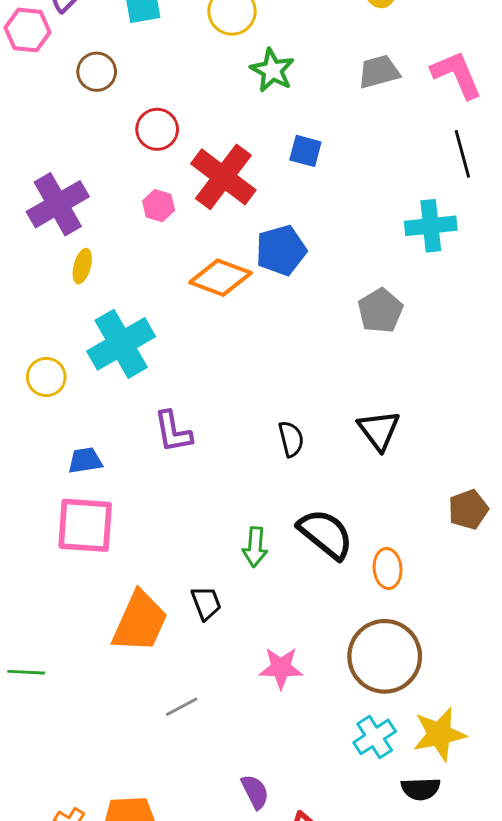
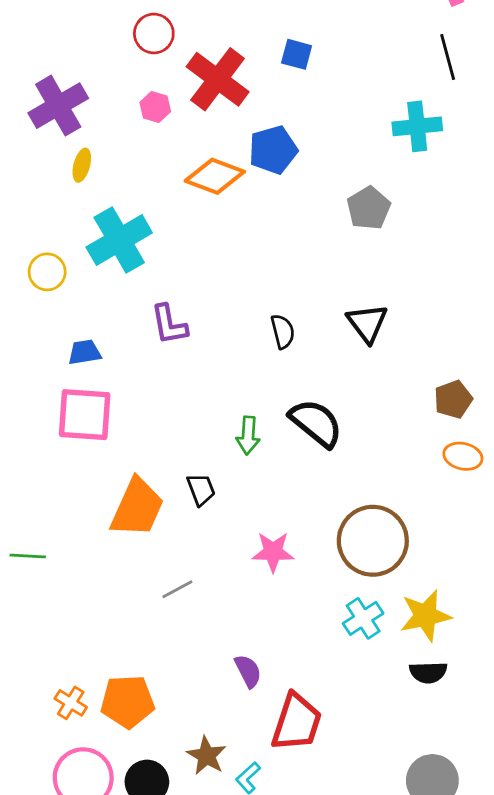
orange ellipse: (388, 569) -> (463, 456), moved, turned -72
black semicircle: (421, 789) -> (428, 672), moved

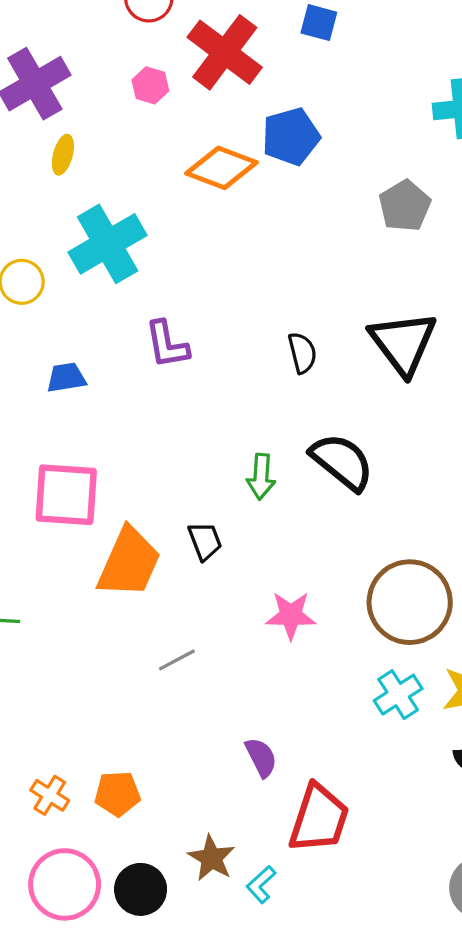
black triangle: (367, 323) -> (403, 343), size x1.4
pink square: (85, 415) -> (66, 495), moved
orange pentagon: (128, 702) -> (117, 794), size x0.7

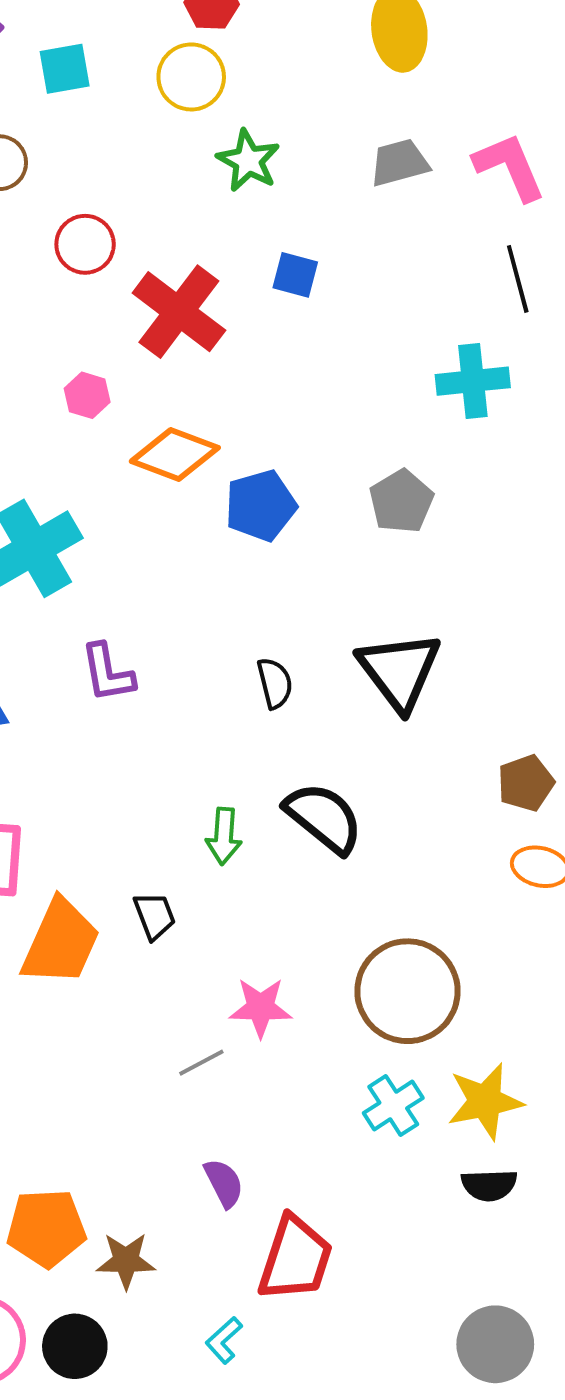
pink hexagon: (150, 85) -> (87, 395), moved
blue pentagon: (291, 137) -> (261, 506), moved
gray line: (177, 660) -> (201, 1063), moved
orange pentagon: (117, 794) -> (46, 1228), size x1.4
brown star: (212, 858) -> (126, 1261), moved, turned -30

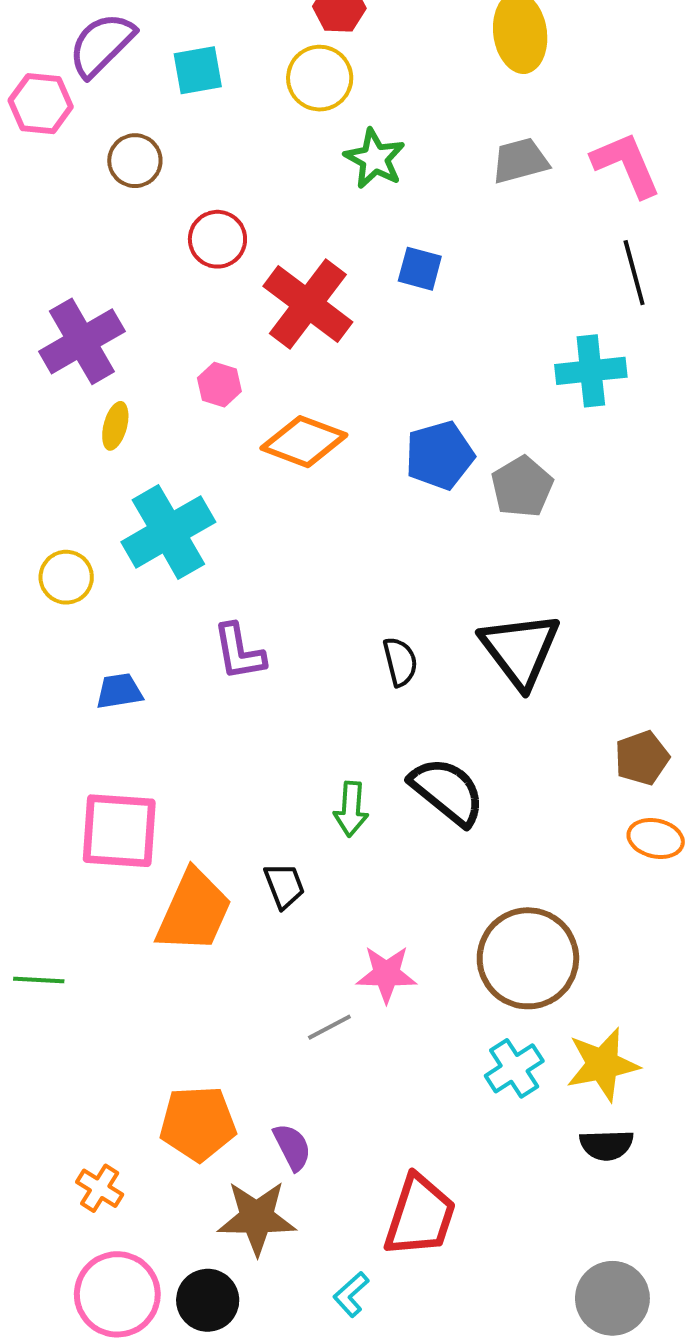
blue pentagon: (261, 506) -> (440, 455), moved
purple semicircle: (224, 1183) -> (292, 1147), moved
orange pentagon: (46, 1228) -> (198, 1123), moved
brown star: (126, 1261) -> (257, 1218), size x1.4

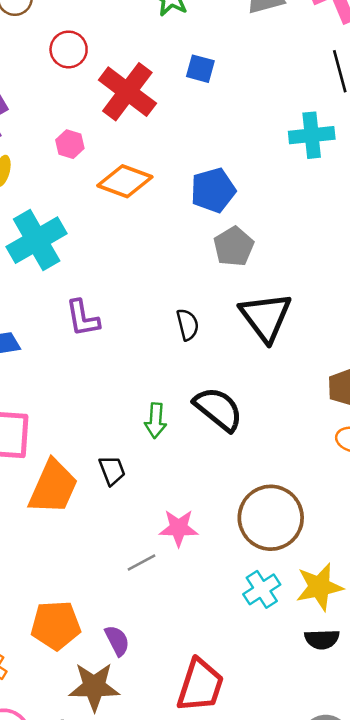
gray pentagon: (522, 487) -> (234, 247), moved

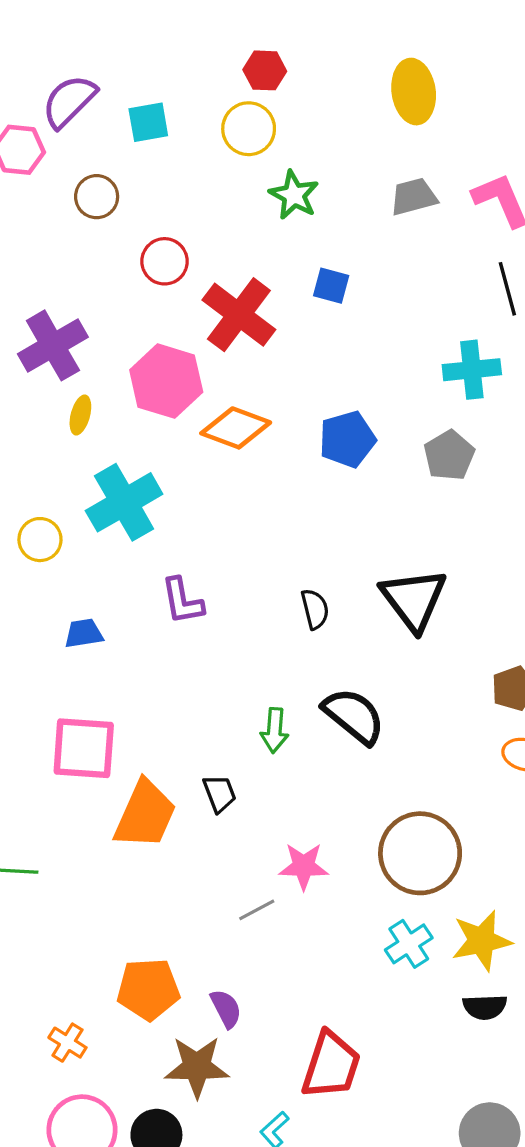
pink hexagon: (70, 144) -> (166, 381), size x2.0
gray pentagon: (234, 247) -> (449, 455), moved

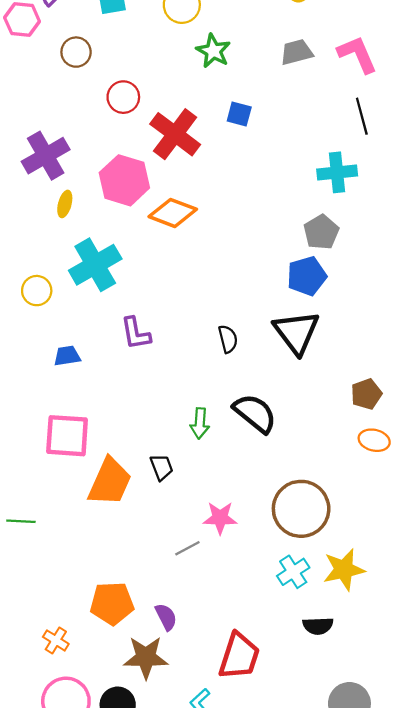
blue pentagon: (347, 439) -> (307, 276), moved
black semicircle: (485, 1007) -> (318, 626), moved

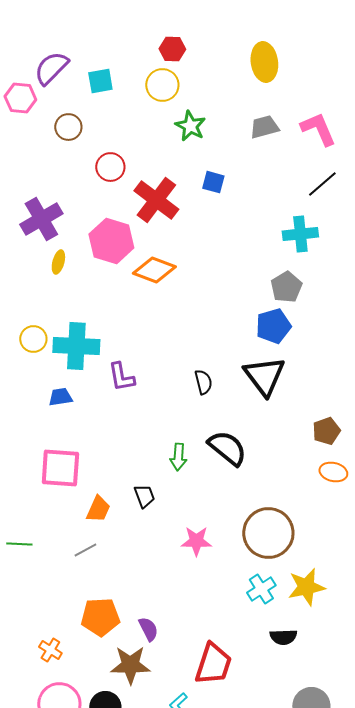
black line: (362, 116) -> (322, 184), turned 64
cyan cross: (95, 265) -> (76, 346), moved, turned 33
orange trapezoid: (110, 482) -> (98, 509), size x0.6
gray line: (187, 548) -> (85, 550), moved

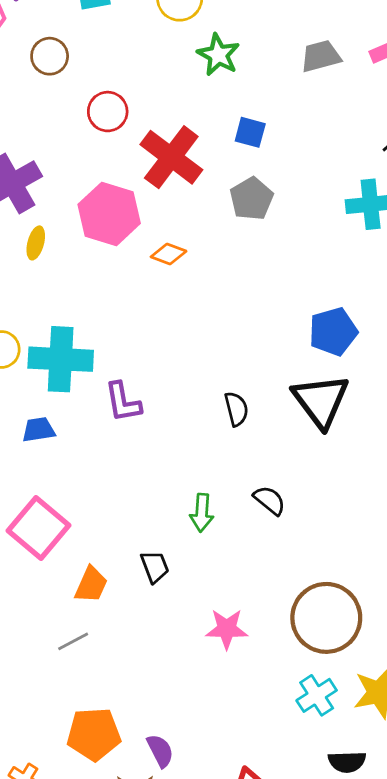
orange diamond: (154, 270) -> (169, 254), size x0.6
gray pentagon: (286, 287) -> (252, 199), moved
black semicircle: (227, 448) -> (270, 500), size x0.6
pink square: (60, 468) -> (39, 528), turned 36

